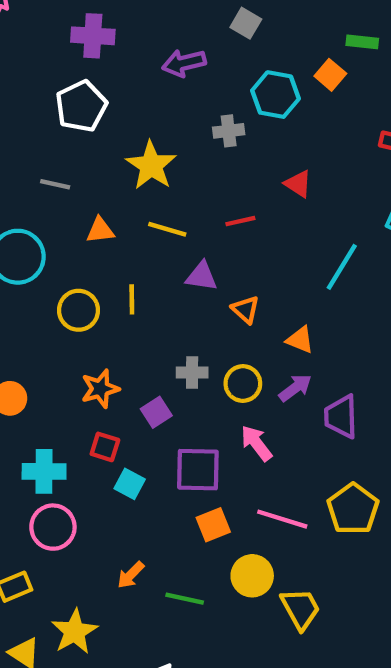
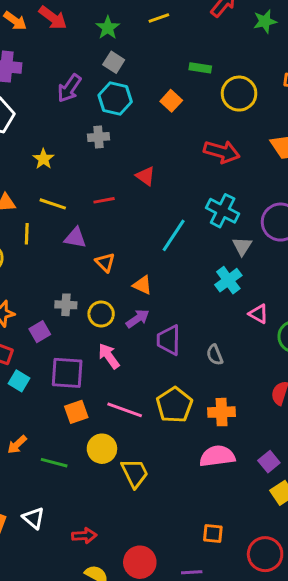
green rectangle: (362, 42) -> (200, 68), moved
purple arrow: (184, 63) -> (69, 88), turned -44
cyan hexagon: (275, 95) -> (115, 99), moved
yellow star: (151, 165) -> (43, 159), size x0.6
yellow line: (132, 299) -> (27, 234), moved

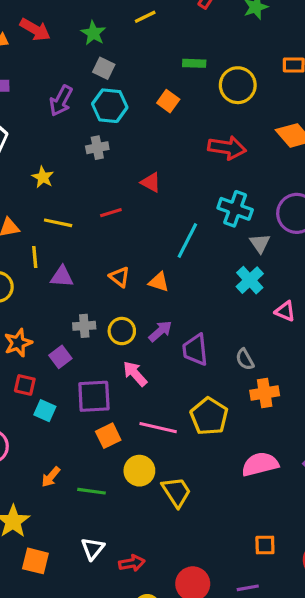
purple triangle: (75, 238) -> (62, 277), moved
orange triangle: (142, 285) -> (159, 282), moved
orange cross: (222, 412) -> (265, 393), moved
white triangle: (34, 518) -> (93, 549), moved, turned 35

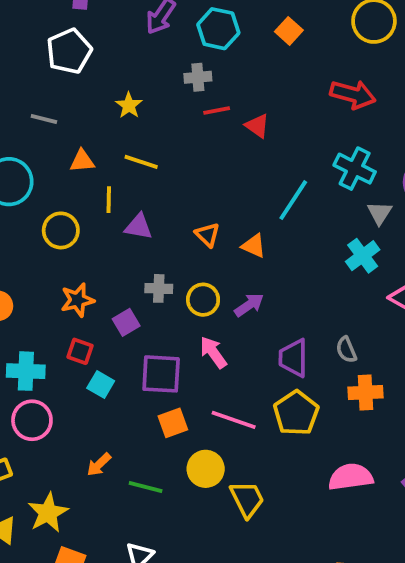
red line: (111, 213) -> (217, 111), moved
purple trapezoid: (195, 350) -> (293, 358), moved

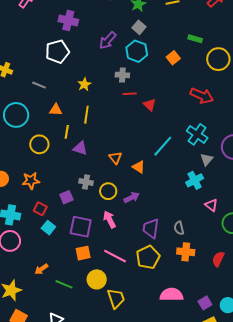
yellow line: (141, 162) -> (86, 115), turned 72
orange star: (77, 300) -> (31, 181), moved

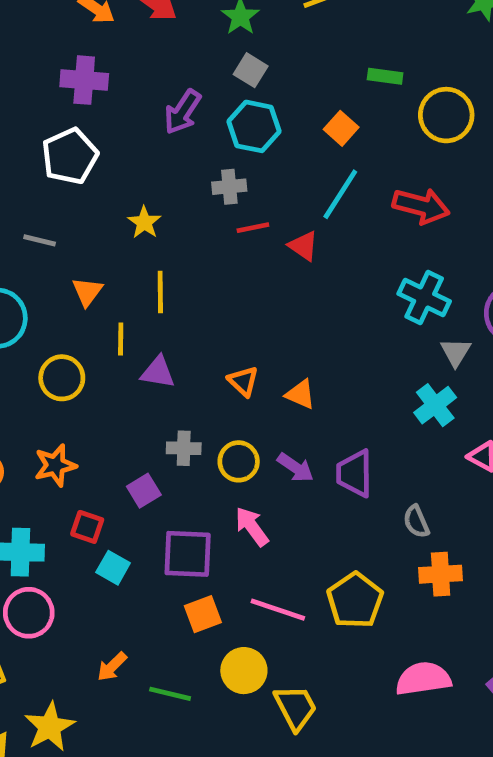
orange triangle: (56, 110) -> (87, 292), turned -48
cyan line: (163, 146) -> (340, 194), moved
purple arrow: (132, 197) -> (295, 467), turned 70
purple trapezoid: (151, 228) -> (355, 473), moved

